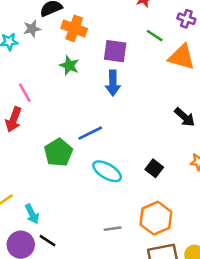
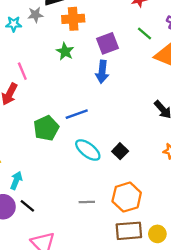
orange cross: (74, 28) -> (73, 19), turned -30
purple square: (115, 51) -> (108, 43), turned -35
black square: (154, 168) -> (120, 151), moved
cyan arrow: (32, 214) -> (16, 180), turned -138

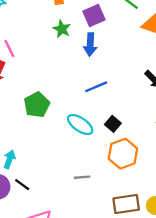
green star: (65, 51) -> (62, 29), moved
blue line: (77, 114) -> (96, 87), moved
orange hexagon: (127, 197) -> (123, 154), moved

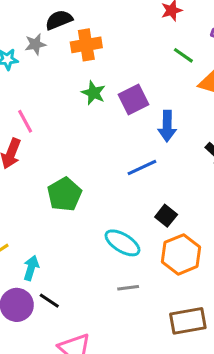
purple square: (94, 15) -> (133, 99), moved
blue arrow: (90, 44) -> (167, 126), moved
cyan ellipse: (80, 125) -> (122, 243), moved

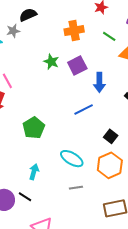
orange cross: (86, 45) -> (74, 31), moved
black square: (166, 216) -> (111, 136), moved
cyan arrow: (31, 268) -> (34, 172), moved

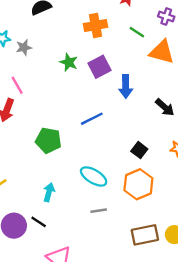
gray star: (13, 31) -> (24, 47), moved
blue line: (84, 109) -> (92, 119), moved
green pentagon: (34, 128) -> (48, 140), turned -30

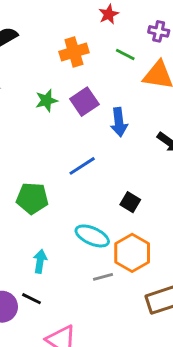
green star: (69, 62) -> (46, 100), turned -30
black square: (139, 150) -> (130, 202), moved
orange hexagon: (138, 184) -> (132, 253), moved

